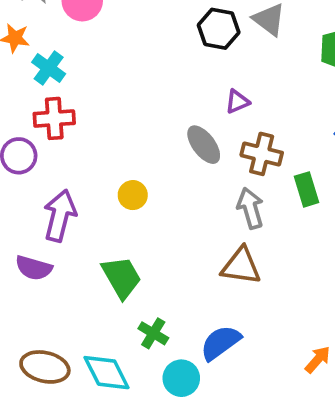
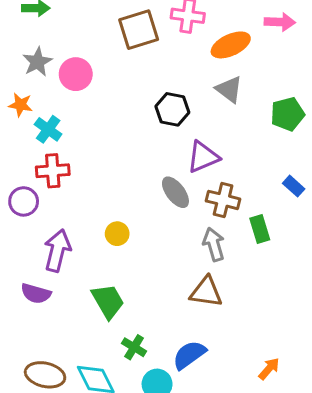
black hexagon: (219, 29) -> (172, 109), moved
purple triangle: (237, 102) -> (203, 157), size x1.6

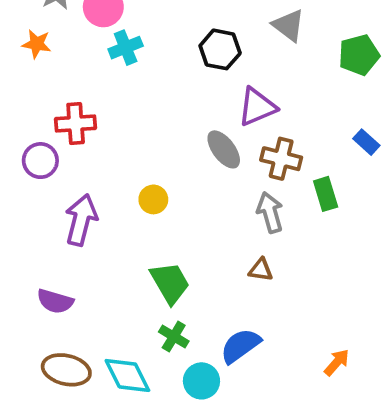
cyan cross: (48, 129) -> (126, 48), moved, turned 32
brown triangle: (206, 292) -> (261, 270), size x0.6
purple semicircle: (36, 294) -> (55, 301), moved
green trapezoid: (108, 301) -> (170, 283), moved

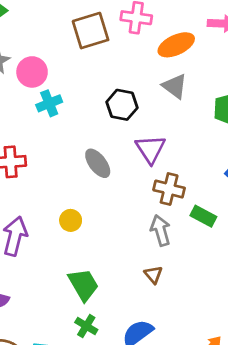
purple triangle: (257, 107) -> (151, 149), turned -40
gray ellipse: (224, 149) -> (98, 163), moved
green rectangle: (326, 194) -> (203, 216), turned -45
brown triangle: (261, 270) -> (153, 275), turned 42

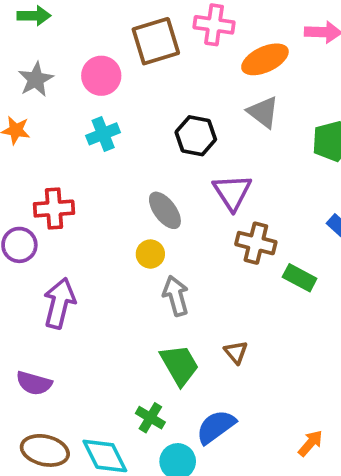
pink circle: (32, 72) -> (101, 76), moved
yellow circle: (71, 220) -> (150, 254), moved
gray arrow: (161, 230) -> (176, 296), moved
green trapezoid: (83, 285) -> (179, 365), moved

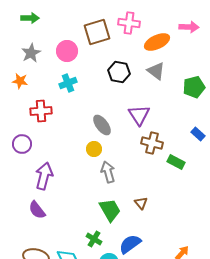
black hexagon: (196, 136) -> (119, 72), moved
red cross: (54, 209) -> (41, 111), moved
purple semicircle: (34, 383) -> (37, 210), moved, turned 36

